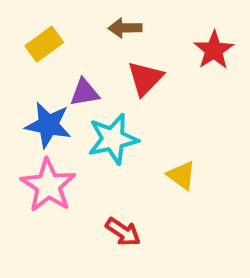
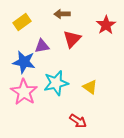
cyan star: (113, 139) -> (56, 83), moved
red arrow: (123, 232) -> (78, 121), moved

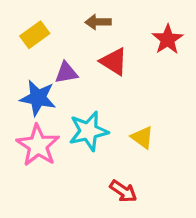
red triangle: (72, 39) -> (114, 62), turned -42

